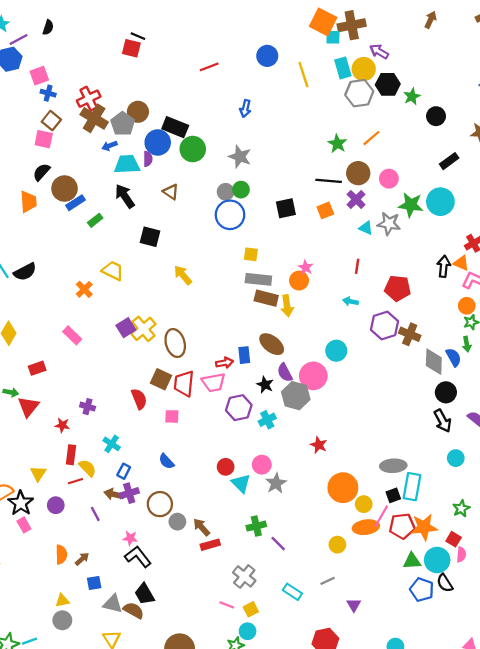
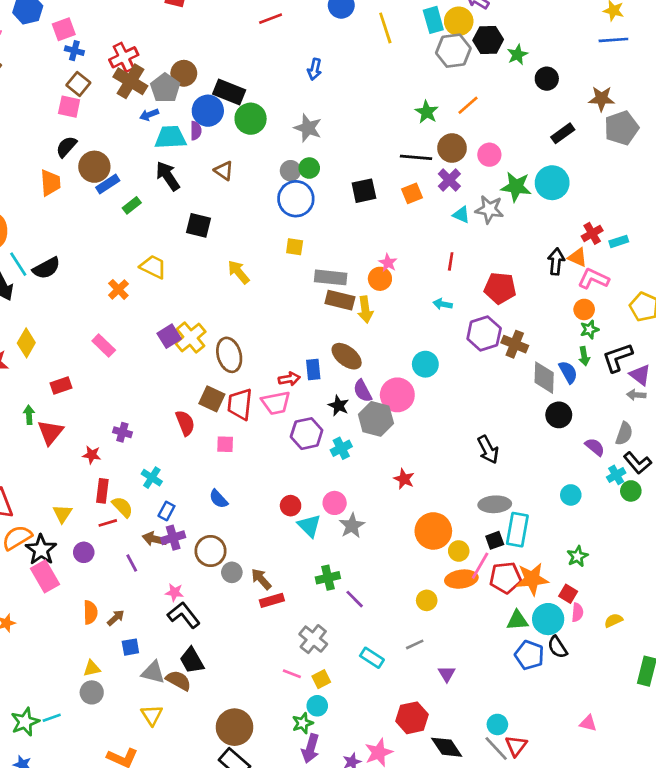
yellow square: (251, 254) -> (295, 247), moved
green arrow: (11, 392) -> (29, 415), turned -104
black arrow: (443, 421) -> (488, 450), moved
pink rectangle: (24, 525) -> (45, 576), size x1.6

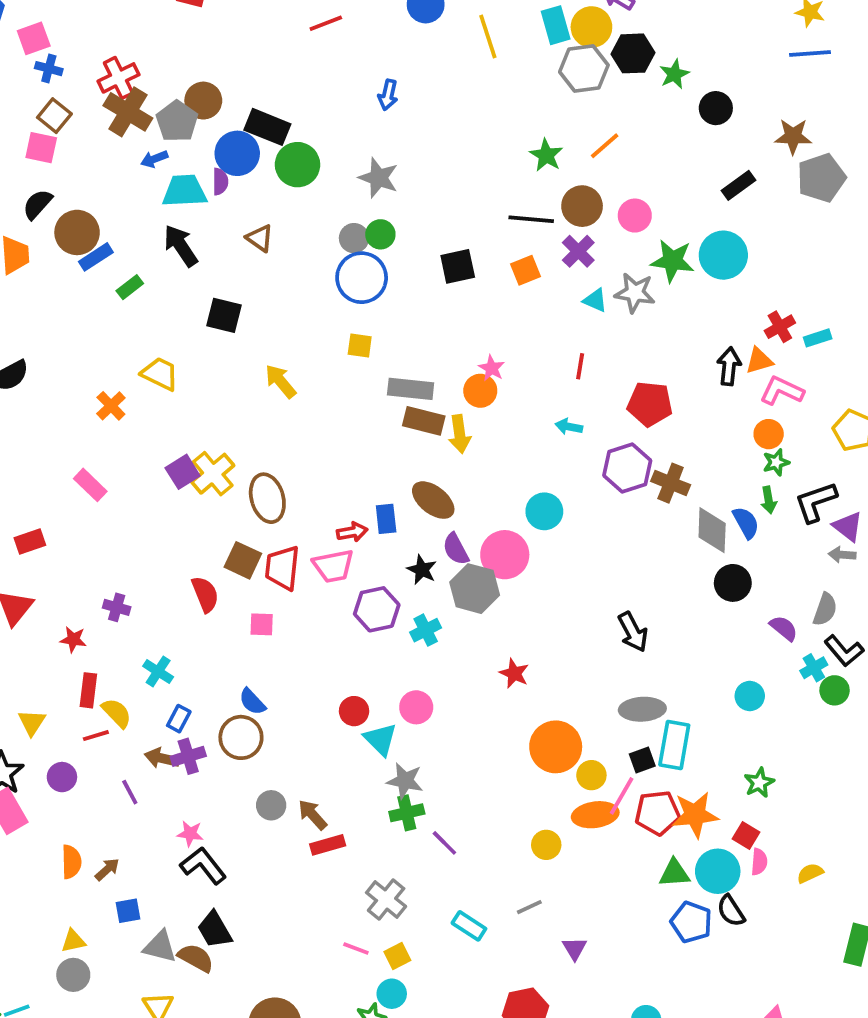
orange triangle: (577, 257) -> (759, 361), turned -40
gray star: (352, 526) -> (405, 781), moved, turned -30
brown circle: (210, 551) -> (241, 737), moved

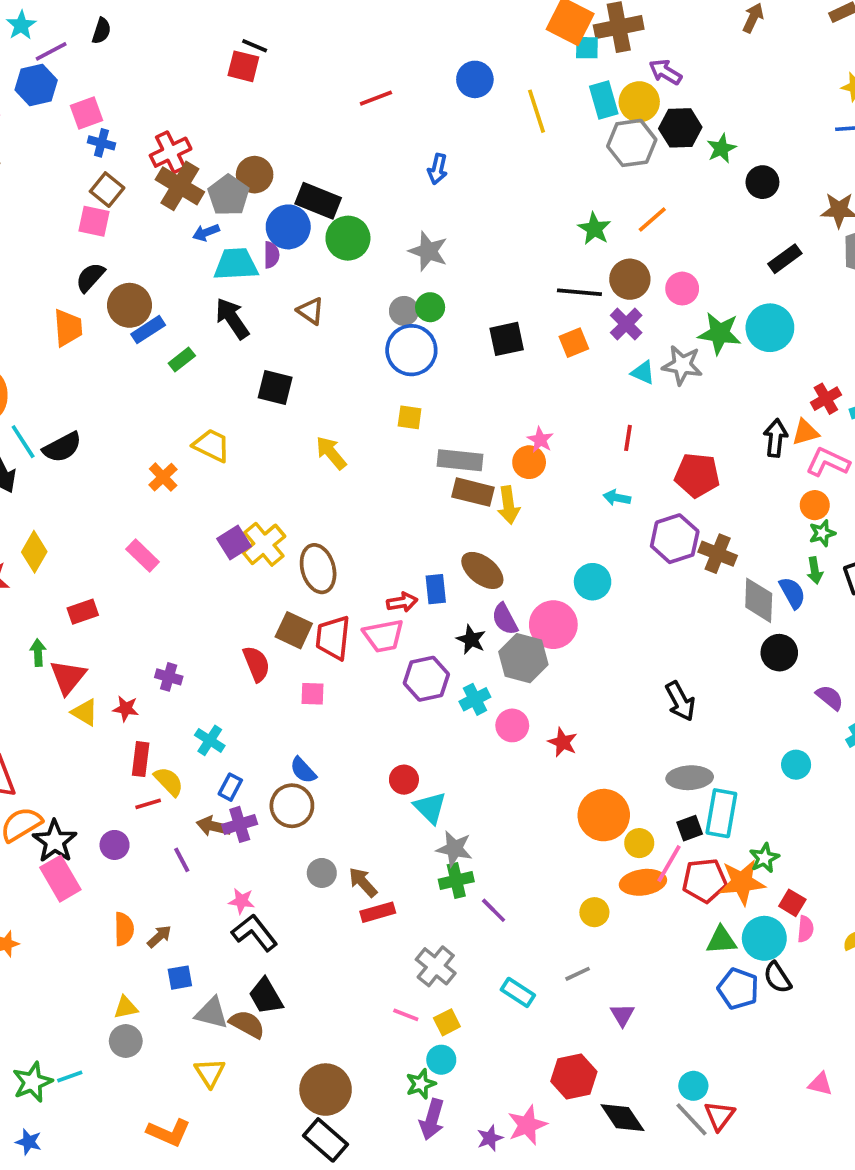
pink circle: (416, 707) -> (512, 725), moved
yellow triangle: (32, 722) -> (85, 712), moved, turned -32
green star: (759, 783) -> (764, 858), moved

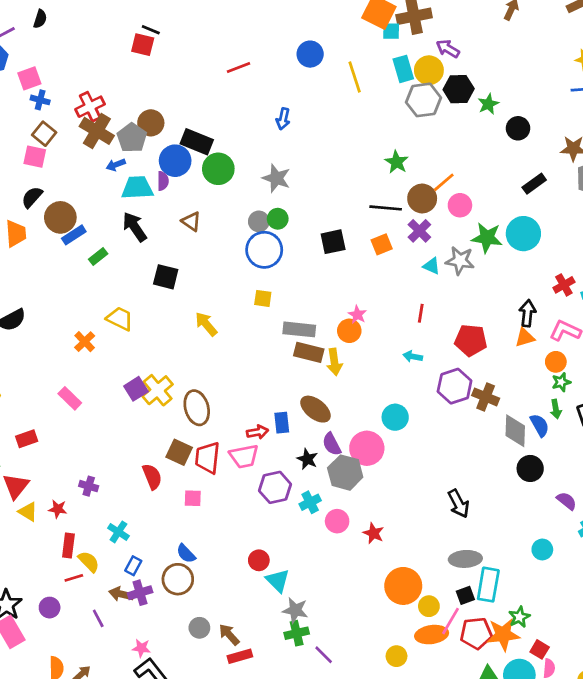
orange line: (652, 219) -> (444, 182), moved
orange triangle: (805, 432) -> (525, 338), moved

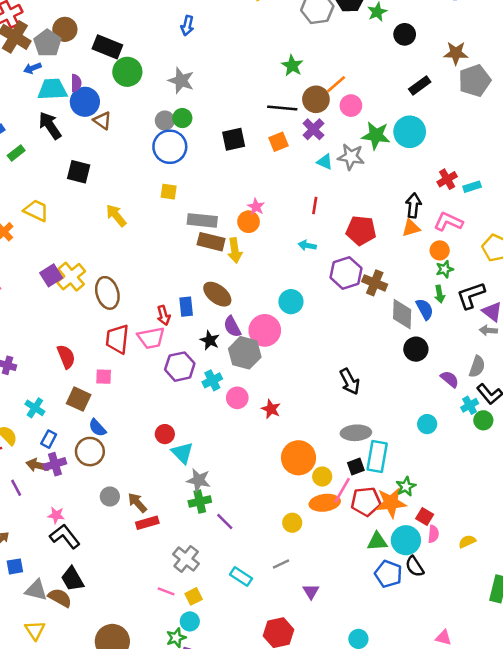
blue circle: (175, 161) -> (85, 102), moved
red arrow: (257, 432) -> (164, 315), turned 84
brown square: (179, 452) -> (79, 399), moved

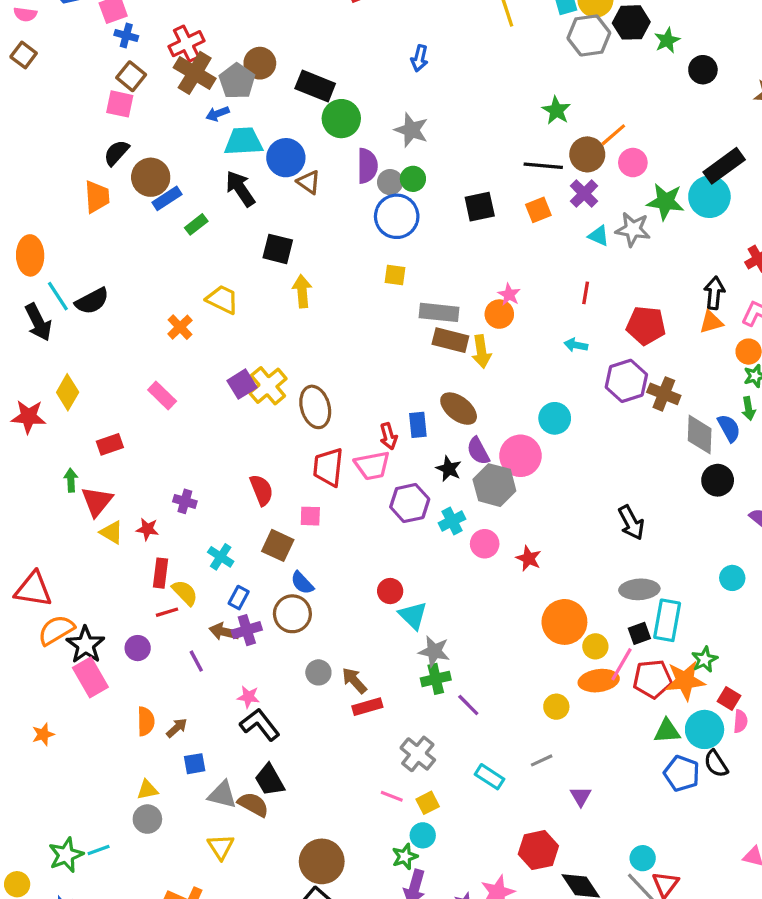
purple semicircle: (76, 83) -> (367, 166), moved, size x1.5
black rectangle: (420, 86) -> (724, 166), moved, size x1.4
yellow arrow: (116, 215) -> (302, 291), moved, turned 35

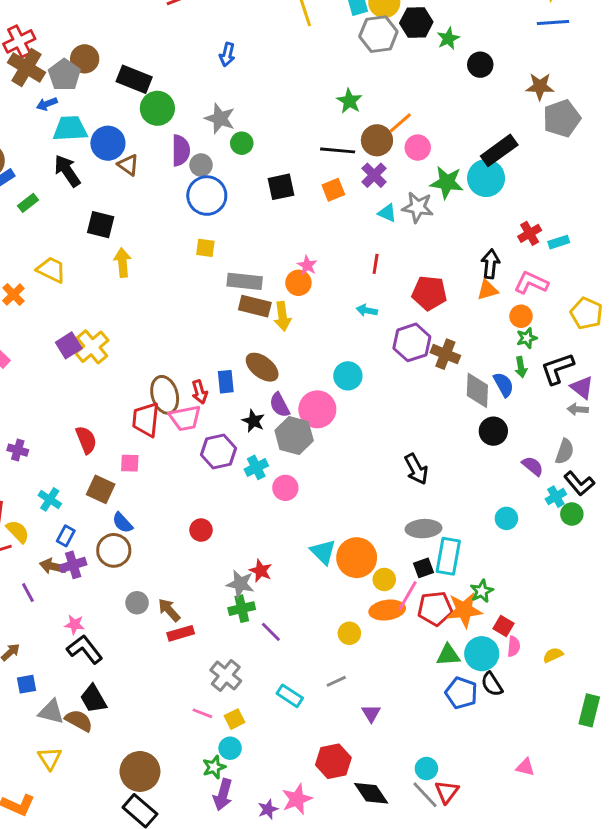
green circle: (413, 179) -> (242, 143), moved
brown ellipse: (315, 407) -> (165, 395), moved
red star: (529, 558) -> (261, 571), moved
cyan triangle: (413, 615) -> (323, 552), moved

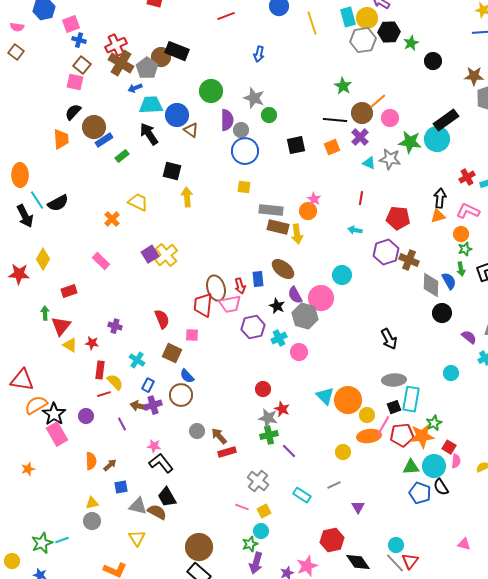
black rectangle: (134, 79) -> (177, 51), moved
red circle: (201, 530) -> (263, 389), moved

